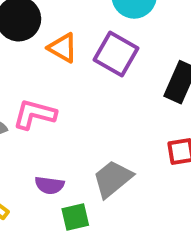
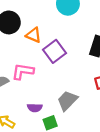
purple square: (116, 54) -> (55, 51), moved, turned 30

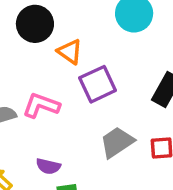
gray trapezoid: (67, 101) -> (117, 142), moved

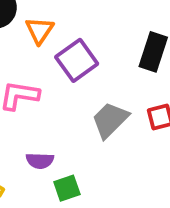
orange triangle: (70, 52) -> (40, 30), turned 40

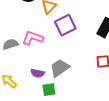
gray trapezoid: (110, 120) -> (60, 68), moved

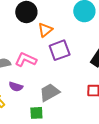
purple semicircle: (37, 73) -> (16, 87), moved

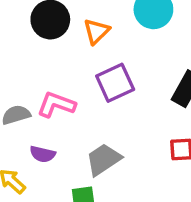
orange triangle: (45, 30) -> (96, 31), moved

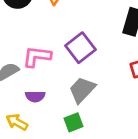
purple square: (115, 83) -> (81, 48), moved

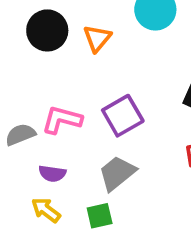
yellow arrow: (17, 122) -> (46, 210), moved

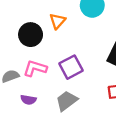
black circle: (47, 30) -> (31, 35), moved

